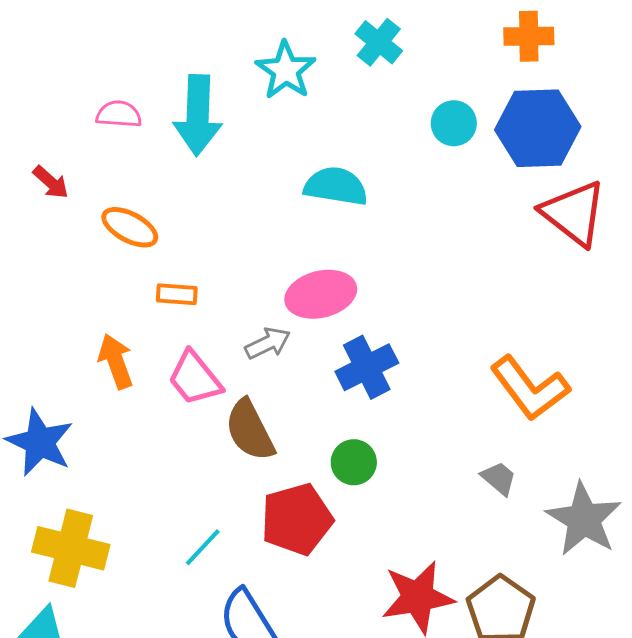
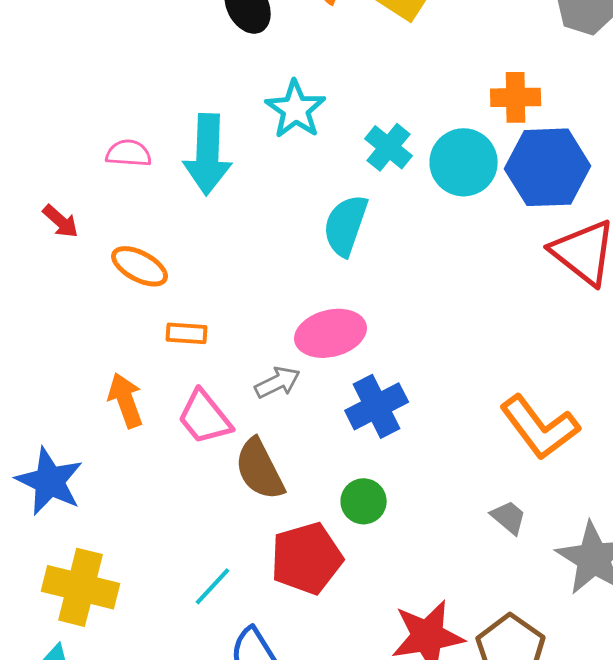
orange cross: (529, 36) -> (516, 97), moved
cyan cross: (379, 42) -> (389, 147), moved
cyan circle: (454, 123) -> (464, 162), size x1.5
cyan semicircle: (336, 186) -> (346, 225), turned -80

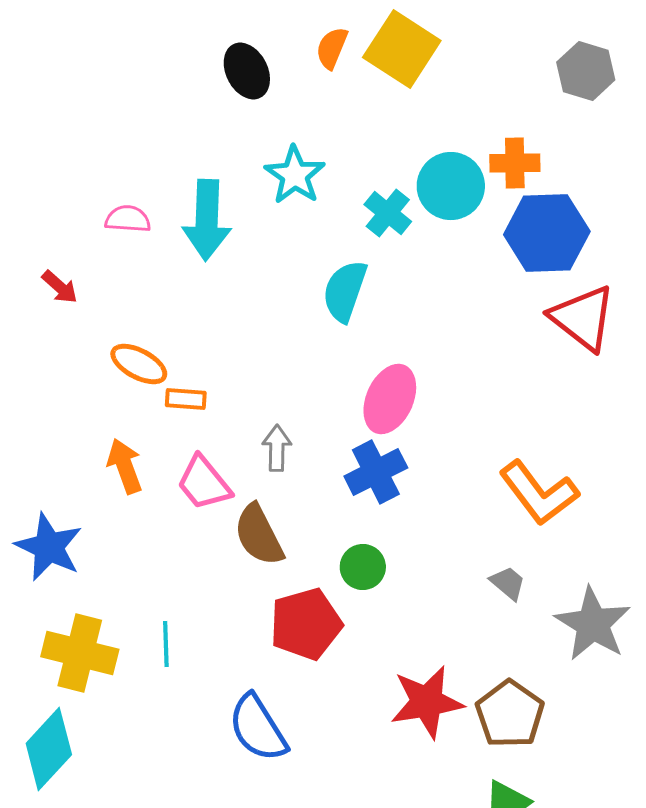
cyan circle: (464, 162) -> (451, 186), moved
orange ellipse: (140, 266) -> (139, 364), moved
pink ellipse: (331, 333) -> (390, 399), moved, turned -52
gray arrow: (278, 382) -> (277, 448), turned -63
cyan line: (213, 586) -> (166, 644), moved, turned -45

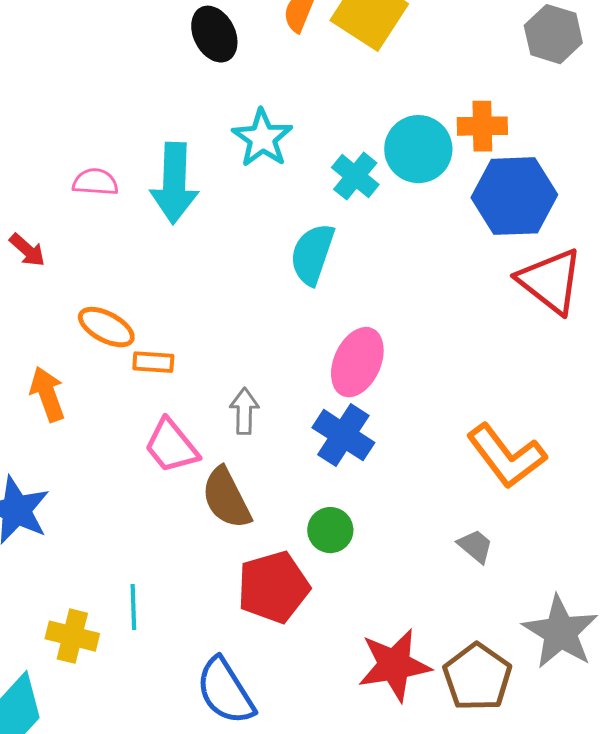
orange arrow: (125, 466) -> (47, 394), moved
blue cross: (376, 472) -> (343, 435), turned -30
gray star: (593, 624) -> (560, 632), moved
yellow cross: (80, 653) -> (72, 636), moved, size x0.7

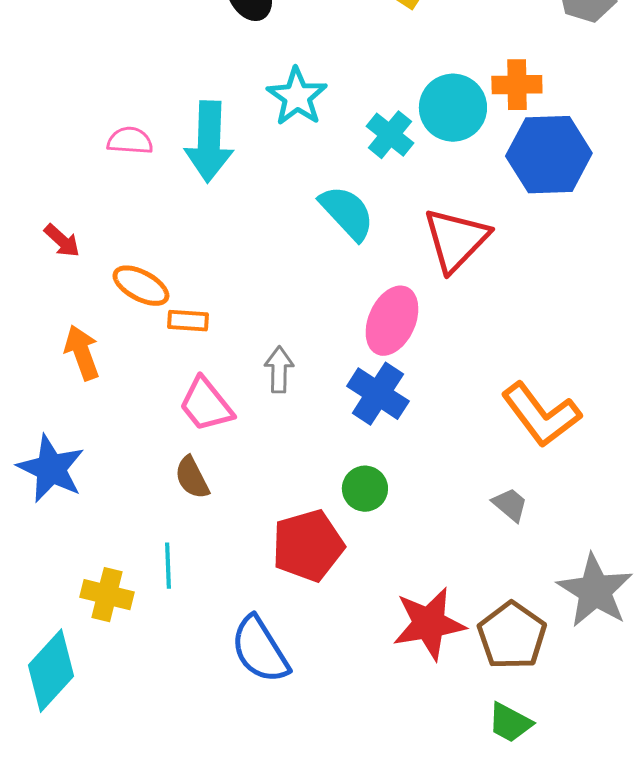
red arrow: (27, 250) -> (62, 241), moved
cyan semicircle: (312, 254) -> (347, 213), turned 118
red triangle: (550, 281) -> (456, 240), moved, turned 36
brown semicircle: (226, 498) -> (192, 478), moved, size x0.7

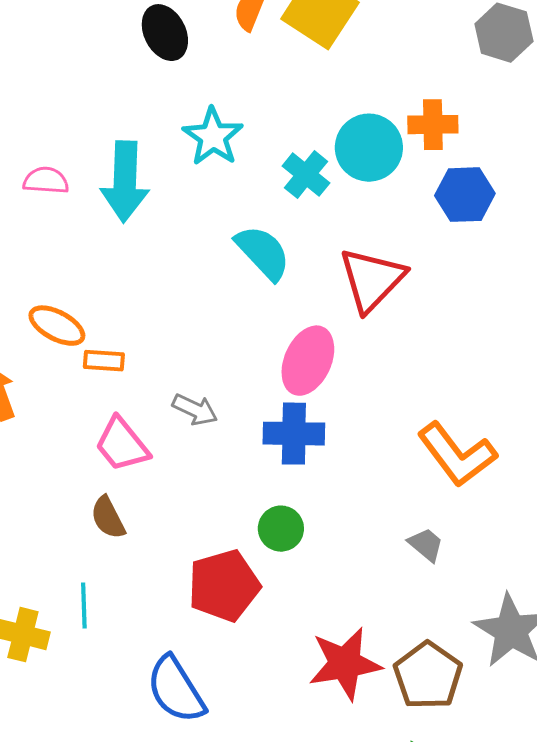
blue hexagon: (549, 155) -> (465, 195), size x0.7
gray arrow: (279, 370) -> (195, 410), turned 114
blue cross: (378, 394) -> (294, 434), turned -32

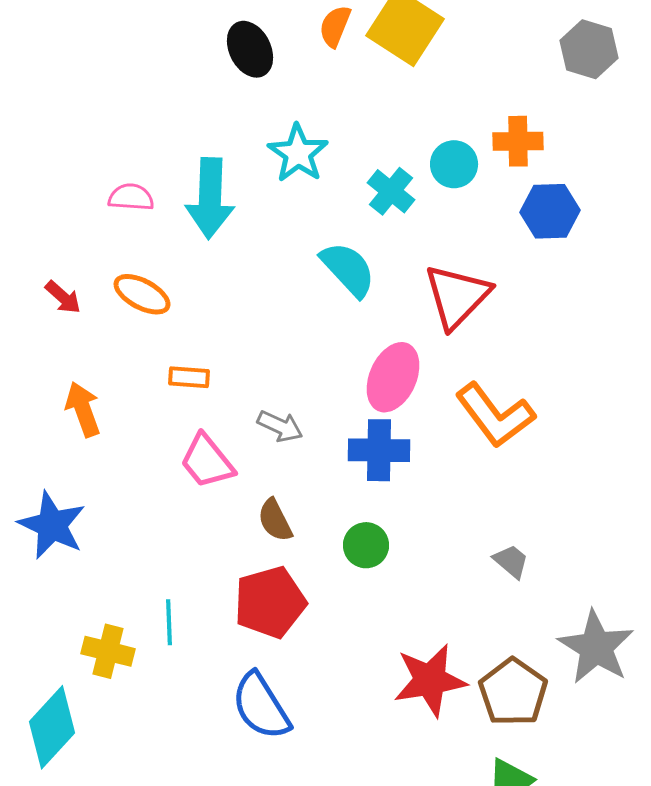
cyan circle: (369, 148) -> (454, 164), size x0.7
orange ellipse: (57, 326) -> (142, 294), moved
orange L-shape: (457, 455) -> (495, 415), moved
brown semicircle: (108, 518) -> (275, 520), moved
red pentagon: (224, 586) -> (270, 602), moved

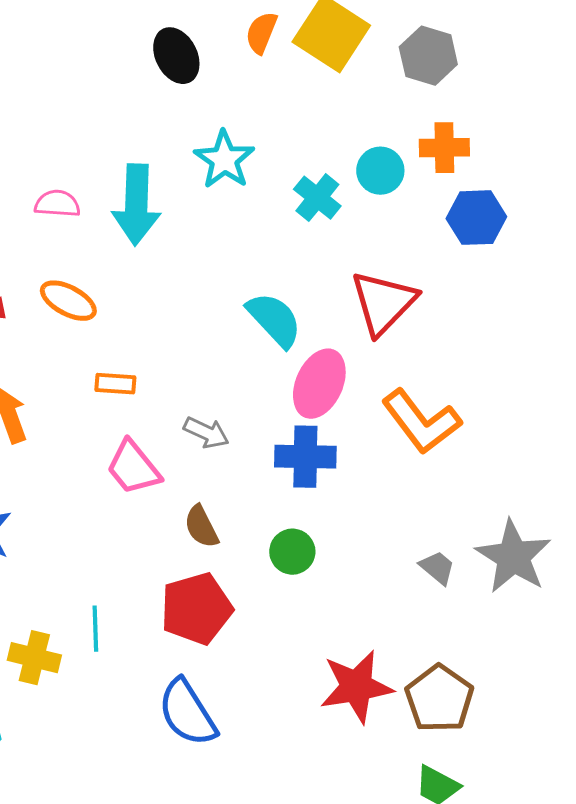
gray hexagon: (589, 49) -> (428, 56), moved
cyan semicircle: (348, 269) -> (274, 320), moved
gray star: (596, 647) -> (513, 557), moved

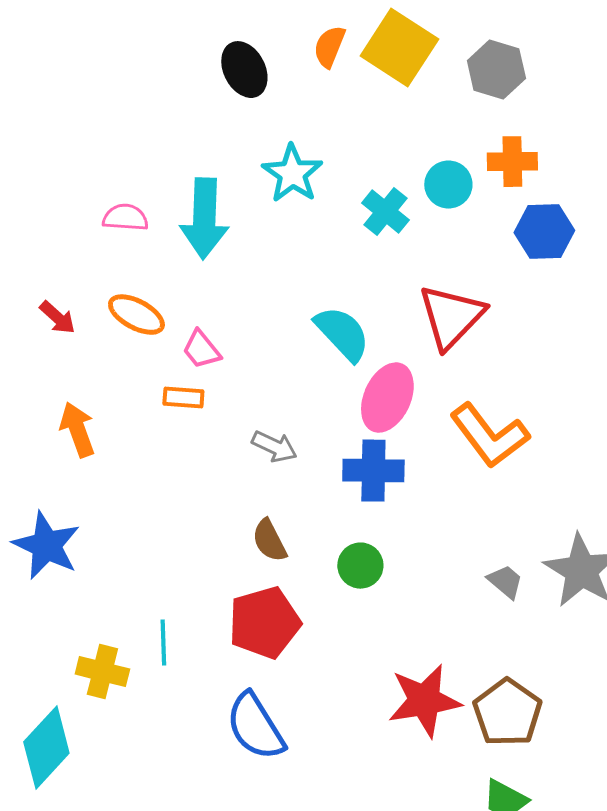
pink trapezoid: (133, 468) -> (201, 350), moved, size x0.7

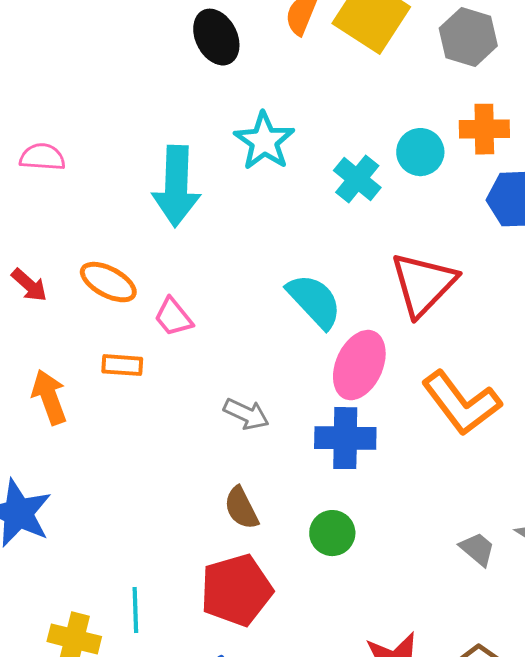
pink semicircle: (125, 218) -> (42, 157), moved
orange rectangle: (183, 398) -> (122, 365), moved

